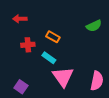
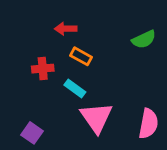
red arrow: (20, 19) -> (66, 29), moved

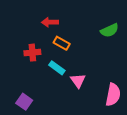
pink triangle: (96, 118) -> (78, 81), moved, size x0.6

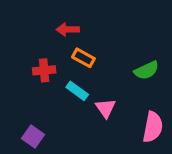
green semicircle: (110, 30) -> (146, 70), moved

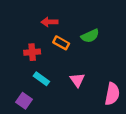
green semicircle: (146, 70) -> (90, 36), moved
cyan rectangle: (77, 91) -> (41, 79), moved

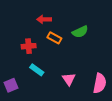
pink triangle: (77, 80) -> (69, 79), moved
purple square: (24, 101) -> (11, 85), moved, turned 32

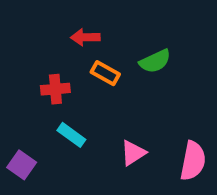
pink triangle: (69, 79) -> (133, 153), turned 32
purple square: (11, 85) -> (22, 165), turned -32

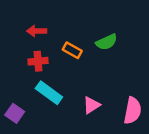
red arrow: (85, 37) -> (37, 31), moved
cyan rectangle: (71, 135) -> (49, 93), size x1.4

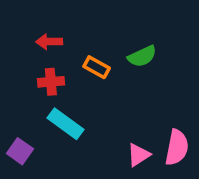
pink triangle: (91, 105) -> (139, 155), moved

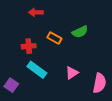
red arrow: (49, 42) -> (36, 12), moved
pink triangle: (139, 155) -> (72, 73), moved

